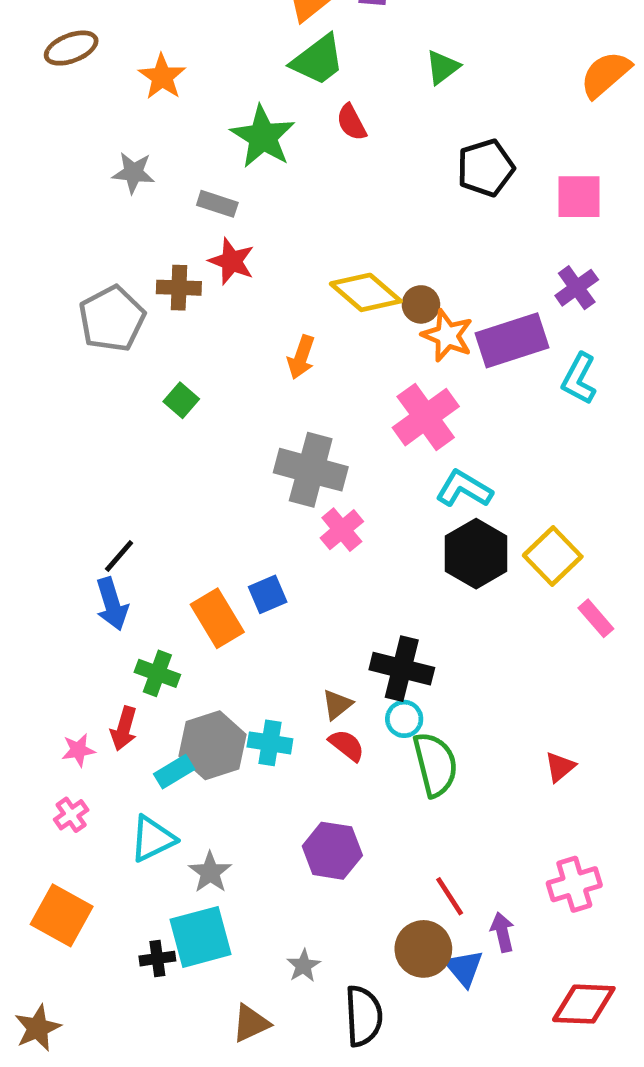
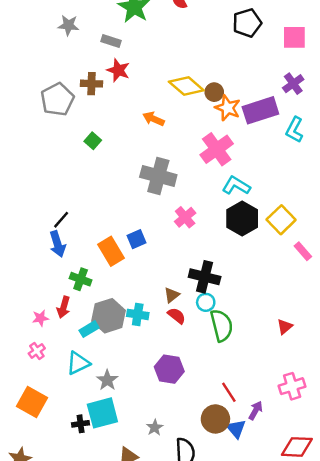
orange arrow: (301, 357) -> (153, 119), turned 95
pink cross: (342, 530) -> (185, 217), moved
purple arrow: (502, 932) -> (256, 410), turned 42

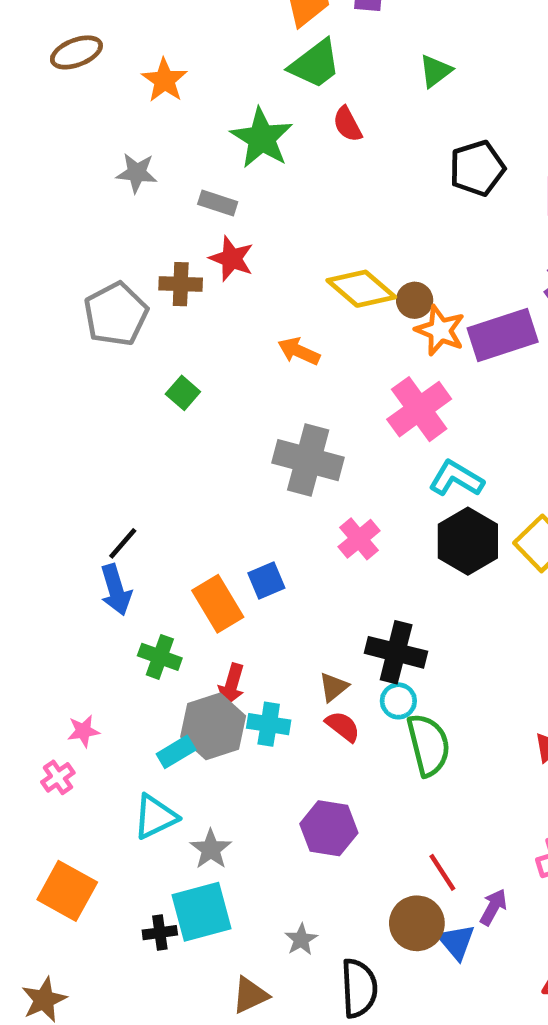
red arrow: (64, 307) -> (232, 685), moved
pink cross: (37, 351) -> (58, 777), moved

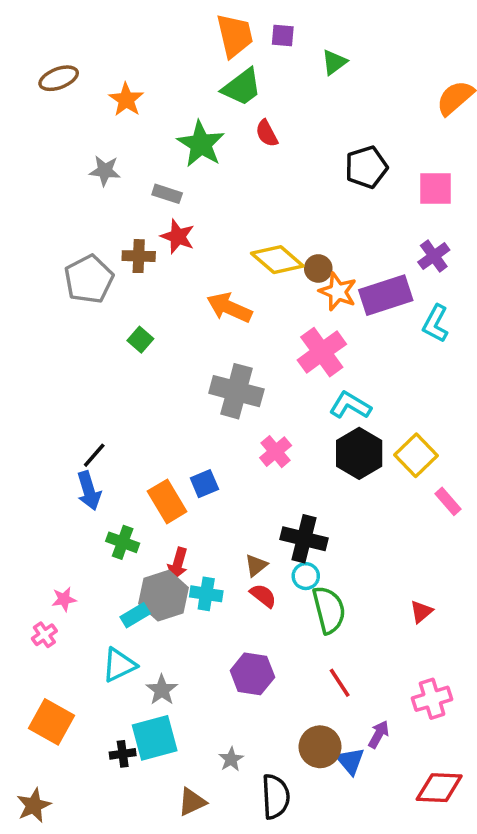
green triangle: (435, 71) -> (334, 62), moved
orange arrow: (299, 351) -> (229, 308), size x1.4
red line: (442, 872) -> (340, 683), moved

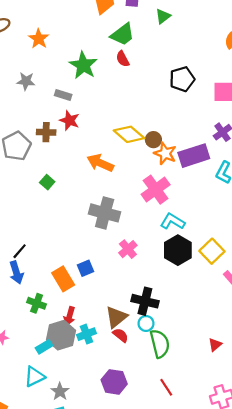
green trapezoid: (242, 87) -> (123, 34), moved
brown triangle: (256, 565) -> (116, 317), size x1.6
cyan cross: (206, 594) -> (86, 334), turned -30

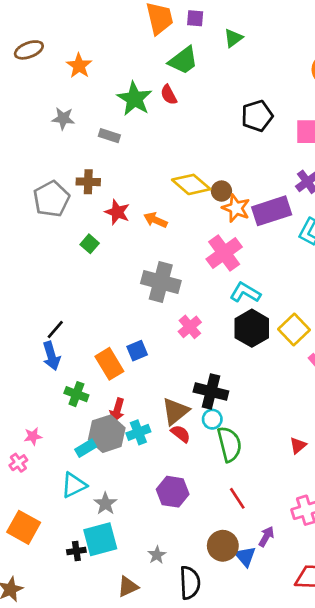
red semicircle: (123, 59) -> (169, 95), moved
red star: (69, 121) -> (117, 212), moved
orange arrow: (100, 163) -> (156, 220), size x0.7

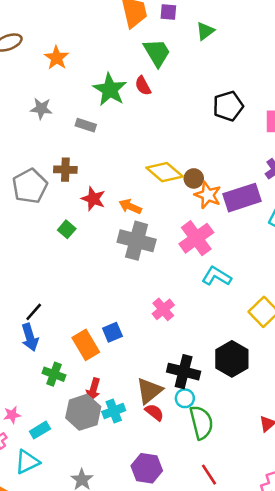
green trapezoid: (183, 60) -> (157, 53), turned -84
gray cross: (161, 282) -> (137, 241), moved
black hexagon: (252, 328) -> (232, 359), moved
cyan rectangle: (86, 448) -> (40, 430), moved
cyan triangle: (74, 485) -> (27, 462), moved

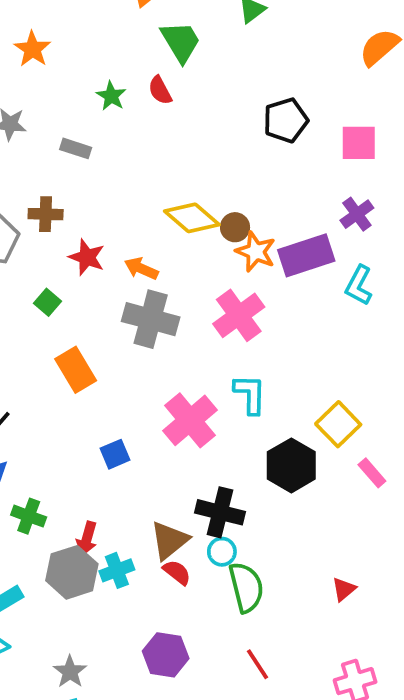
green star: (110, 90) -> (111, 96), size x0.6
cyan L-shape: (217, 276) -> (250, 394), moved, turned 60
pink cross: (163, 309) -> (190, 420), size x1.6
orange rectangle: (86, 345) -> (76, 370), moved
black hexagon: (232, 359) -> (291, 465), moved

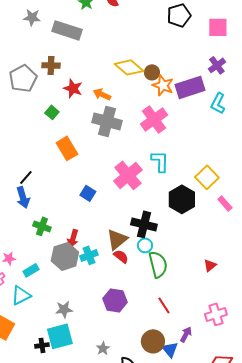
gray rectangle: (76, 148) -> (67, 30), size x1.8
blue square: (115, 454) -> (88, 193), turned -35
gray star: (70, 672) -> (64, 309), turned 30

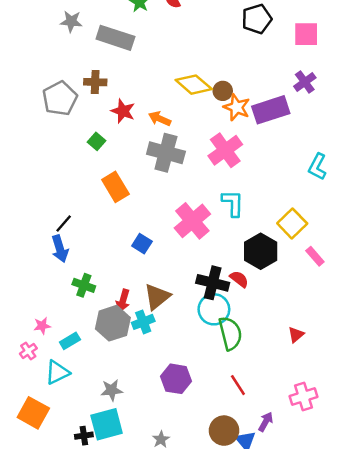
cyan L-shape: (218, 103) -> (317, 167), moved
brown triangle: (117, 239) -> (157, 297), moved
cyan circle: (145, 245) -> (214, 309), size x1.6
red semicircle: (121, 256) -> (239, 279), moved

